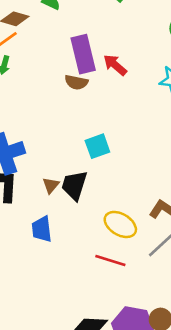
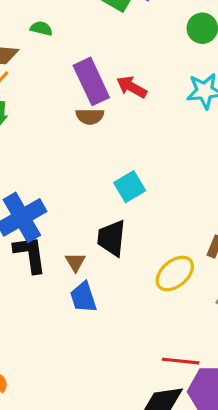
brown triangle: (51, 185) -> (75, 262), moved
yellow ellipse: (120, 224) -> (175, 273), turned -60
red line: (110, 260) -> (181, 361), moved

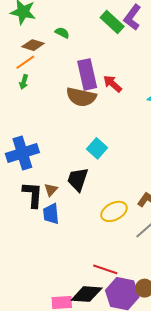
brown semicircle: (90, 116) -> (81, 97), size x1.6
cyan square: (130, 187) -> (97, 148), turned -30
black L-shape: (30, 254) -> (33, 195), moved

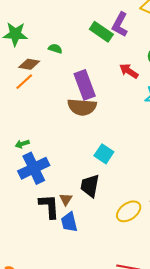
green arrow: (24, 82) -> (22, 144), moved, turned 64
red arrow: (113, 84) -> (129, 71), moved

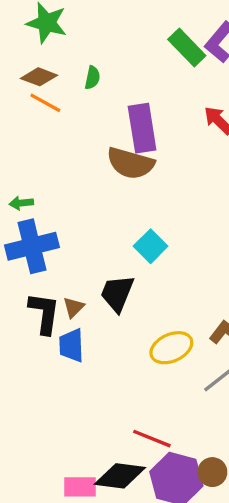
green semicircle: (55, 49) -> (92, 78), moved, turned 72
brown diamond: (29, 64) -> (39, 77), moved
orange line: (24, 82) -> (45, 103), turned 60

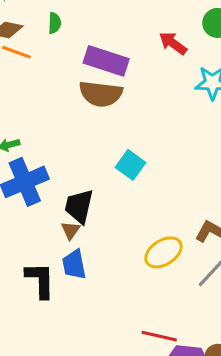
purple rectangle: (142, 128) -> (106, 61), turned -54
black trapezoid: (117, 293) -> (79, 206), moved
black L-shape: (44, 313) -> (40, 280), moved

